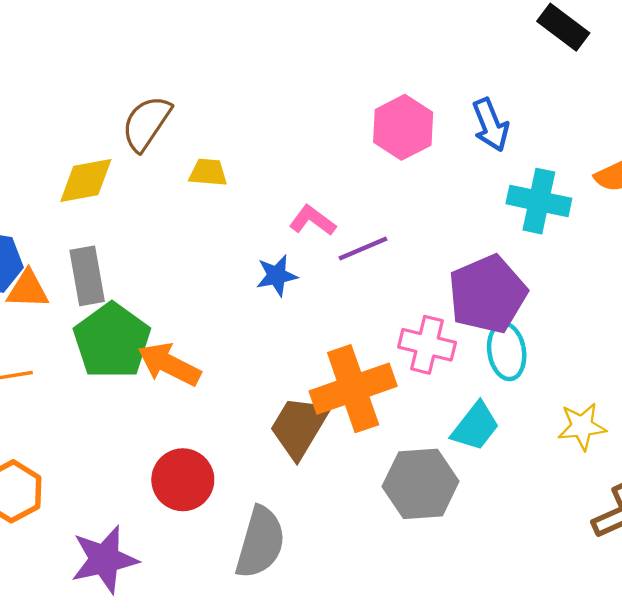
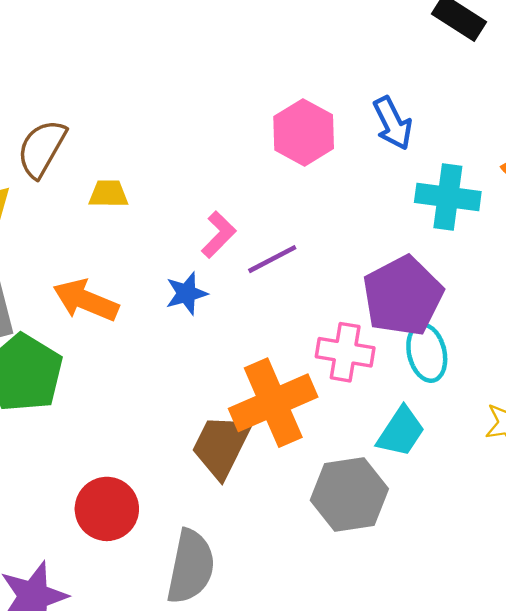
pink L-shape: (312, 221) -> (219, 235), turned 102
orange arrow: (169, 364) -> (86, 300), moved

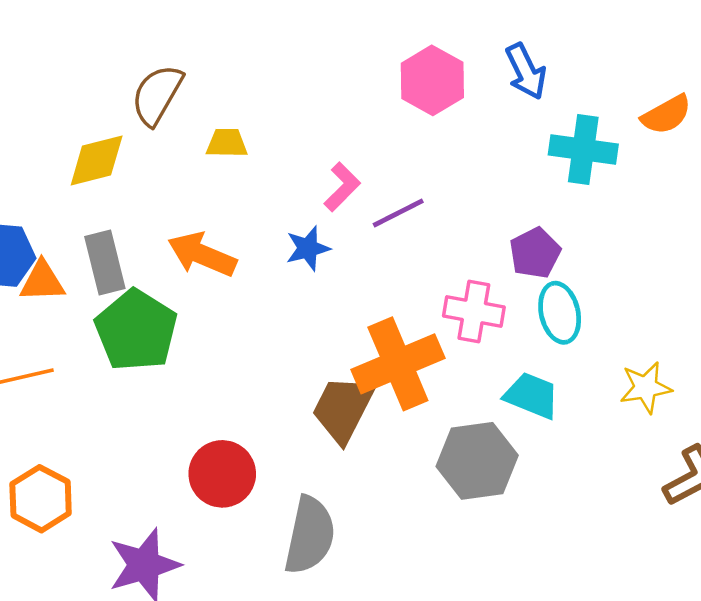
purple pentagon: (403, 296) -> (535, 253), size x0.6
cyan trapezoid: (401, 432) -> (532, 396), turned -102

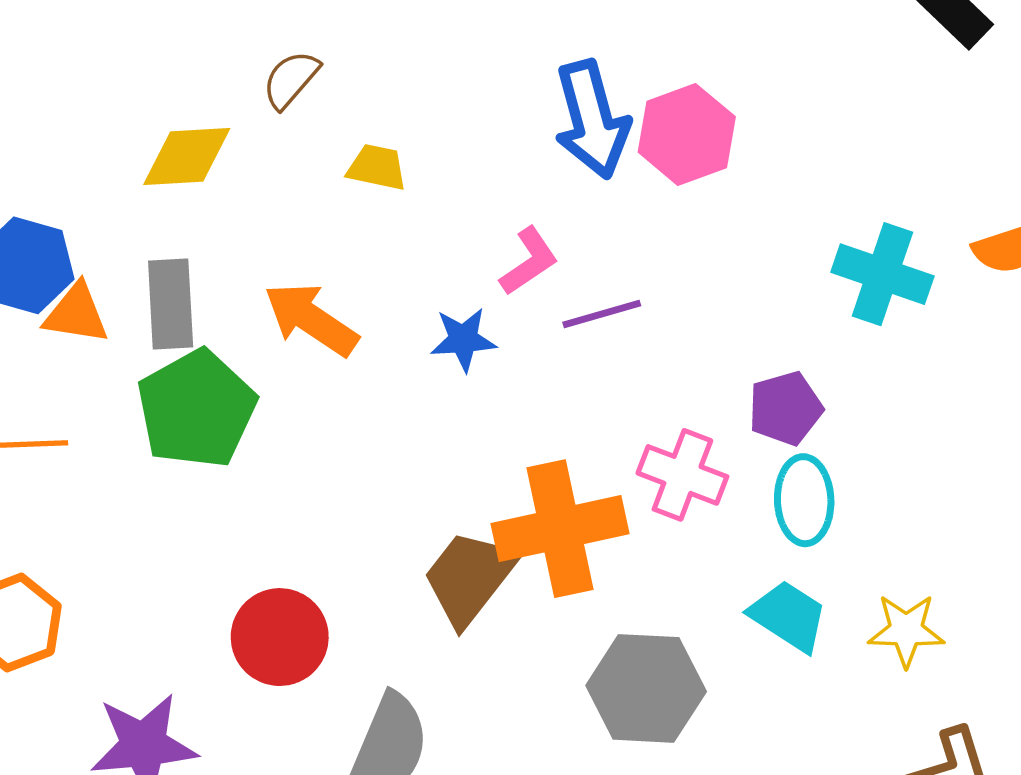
blue arrow: (526, 71) -> (592, 119), moved, size x1.4
brown semicircle: (157, 95) -> (291, 80), size x0.7
cyan trapezoid: (532, 396) -> (788, 616), moved

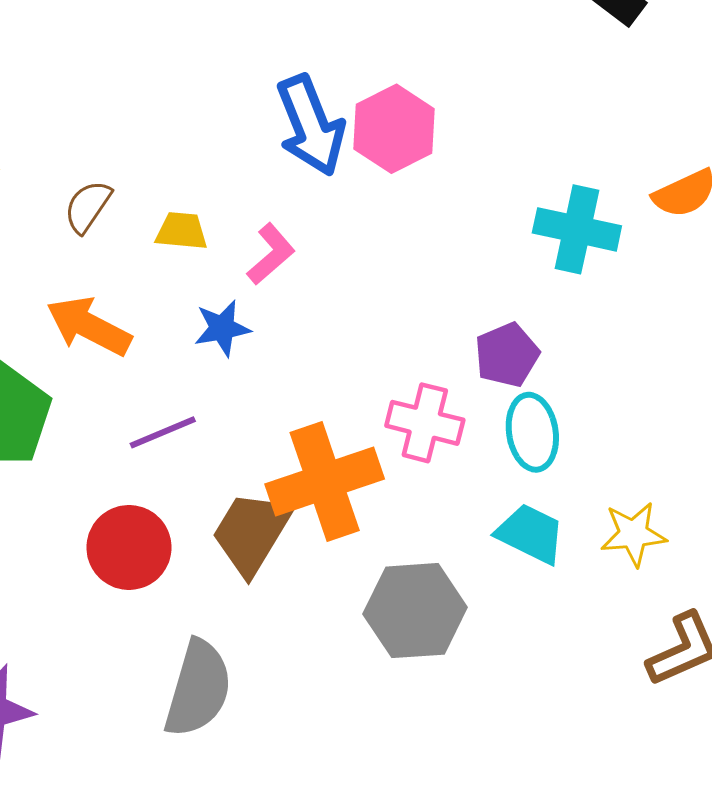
brown semicircle: (291, 80) -> (88, 206), moved
yellow trapezoid: (377, 167) -> (182, 231), moved
purple line: (602, 314) -> (163, 432), moved
red circle: (280, 637) -> (129, 547), moved

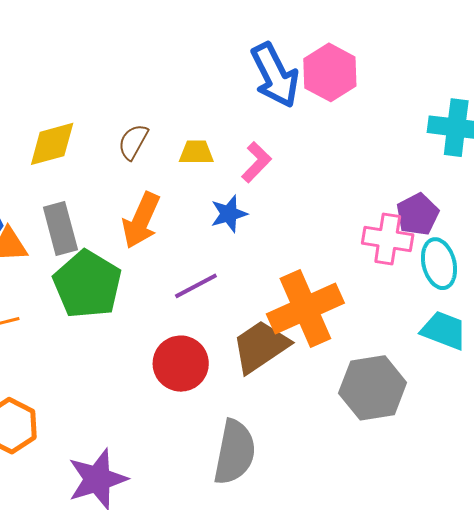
orange arrow: (89, 326) -> (141, 220), turned -88
pink cross: (425, 423) -> (388, 239), moved
brown trapezoid: (252, 533) -> (261, 346), turned 30

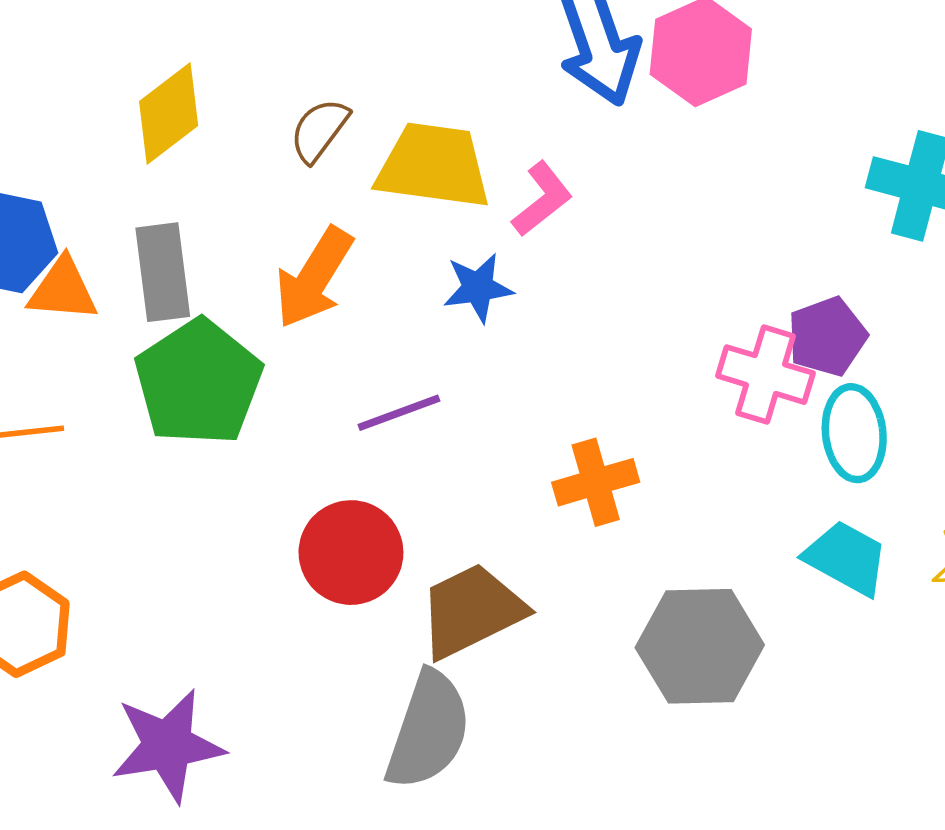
yellow diamond: (52, 144) -> (169, 114), turned -30
yellow trapezoid: (196, 152) -> (433, 166), size x1.8
orange cross: (305, 308) -> (596, 482), size x0.6
brown trapezoid: (261, 346) -> (472, 611), moved

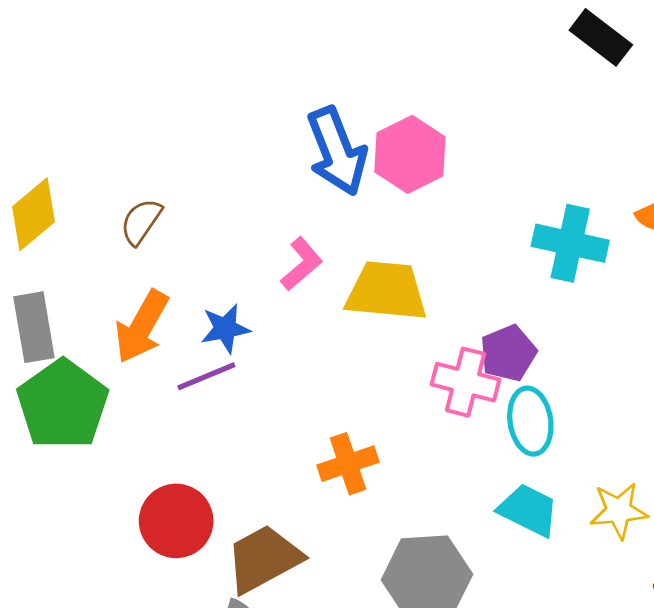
yellow trapezoid: (433, 166) -> (386, 291), moved
blue star: (478, 288) -> (225, 329), moved
purple line: (399, 413) -> (206, 376), moved

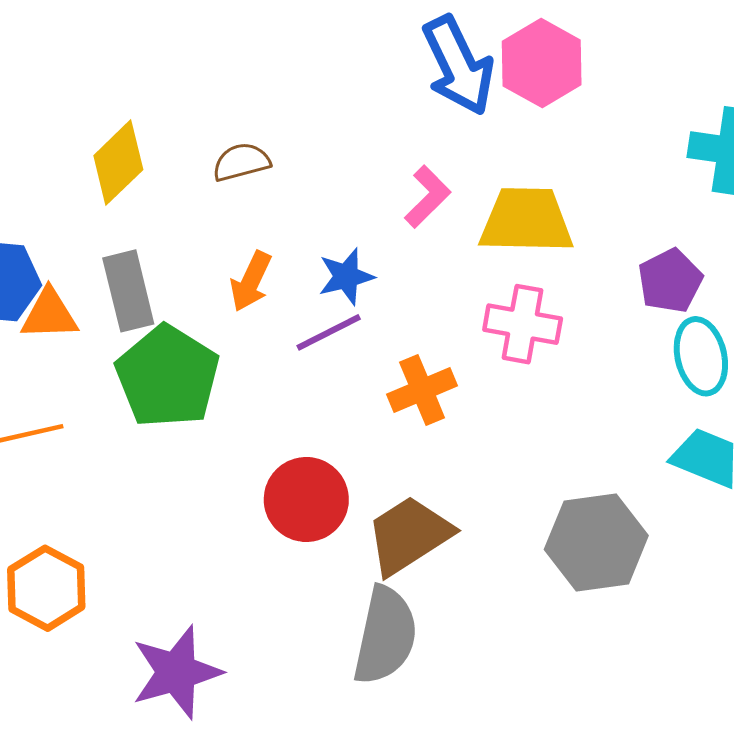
brown semicircle: (141, 222) -> (241, 162), turned 45
orange arrow: (142, 327) -> (251, 281), size x0.7
pink cross: (466, 382) -> (523, 324), moved
orange cross: (348, 464) -> (422, 390), moved

